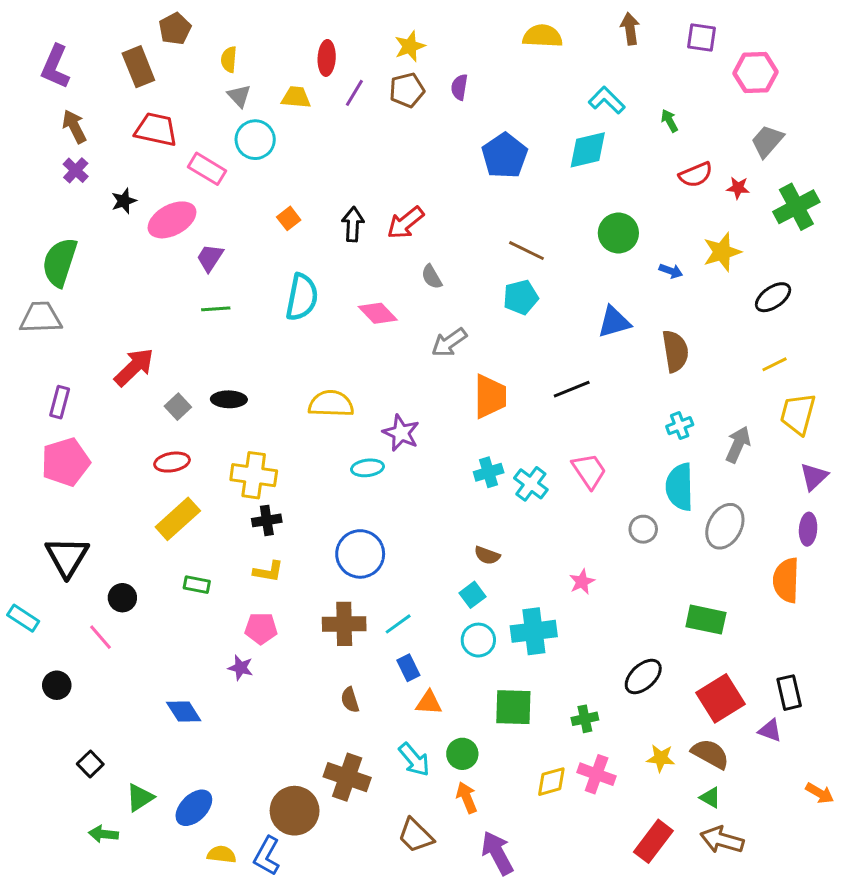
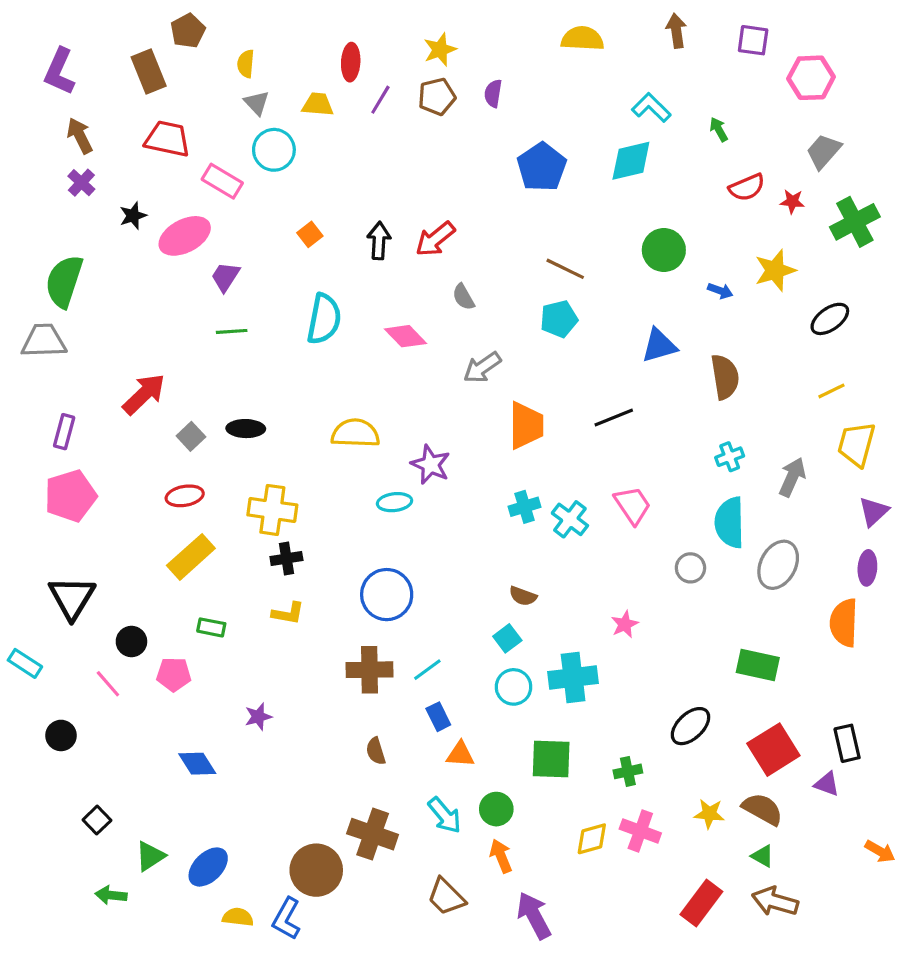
pink pentagon: (261, 628) -> (174, 674), moved
purple star: (241, 668) -> (258, 717), turned -30

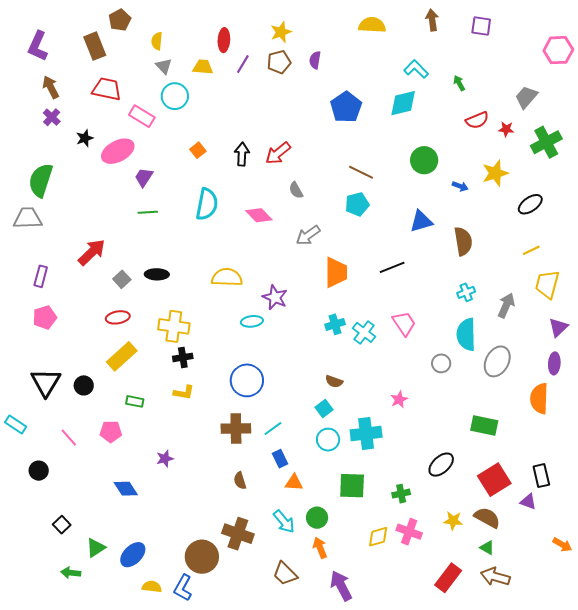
pink hexagon: (811, 78) -> (558, 50), moved
pink pentagon: (70, 496) -> (45, 317), size x0.7
black circle: (131, 641) -> (84, 385), moved

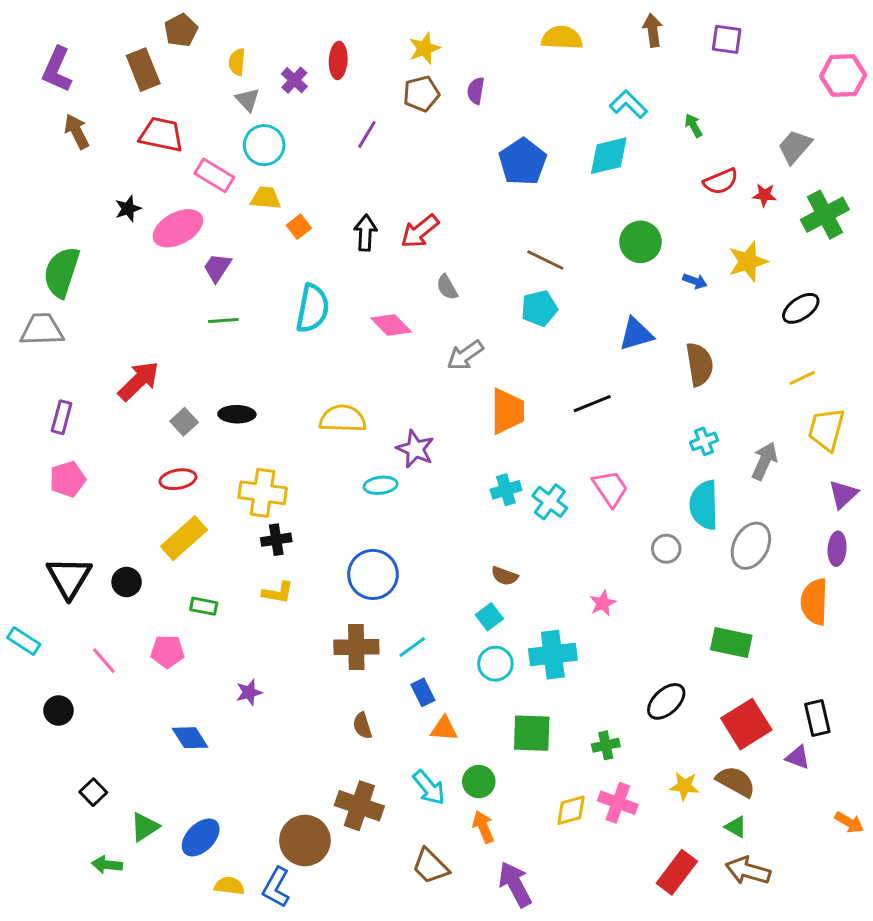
purple line: (243, 64) -> (367, 135), moved
yellow trapezoid: (203, 67) -> (266, 198), moved
purple cross: (52, 117) -> (294, 80), moved

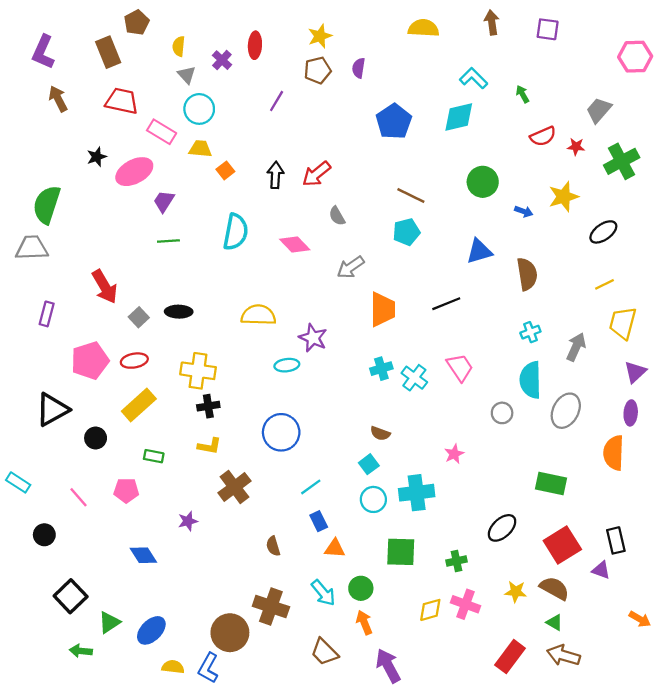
red arrow: (139, 381) -> (105, 287), turned 104
pink pentagon: (68, 479) -> (90, 361), moved, size x1.4
black triangle: (69, 577) -> (52, 410), moved, turned 30
brown cross: (356, 647) -> (234, 487), moved, turned -36
black square: (93, 792) -> (71, 596), size x1.6

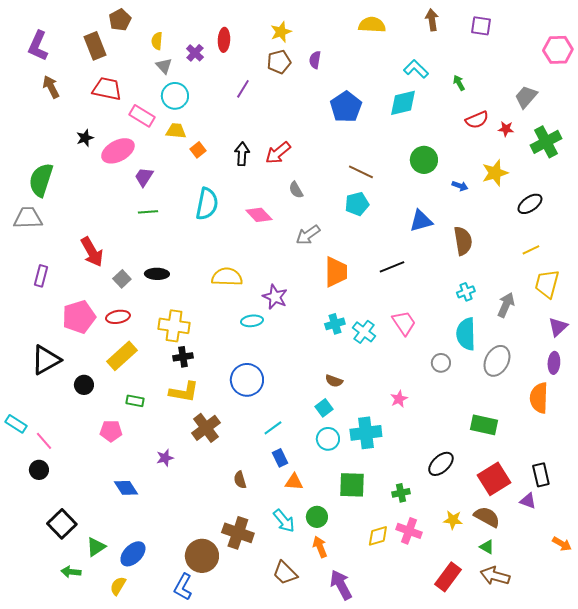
yellow L-shape: (209, 446) -> (184, 392), size x1.4
pink line: (78, 497) -> (44, 441), moved
yellow semicircle: (173, 667) -> (118, 586), moved, turned -66

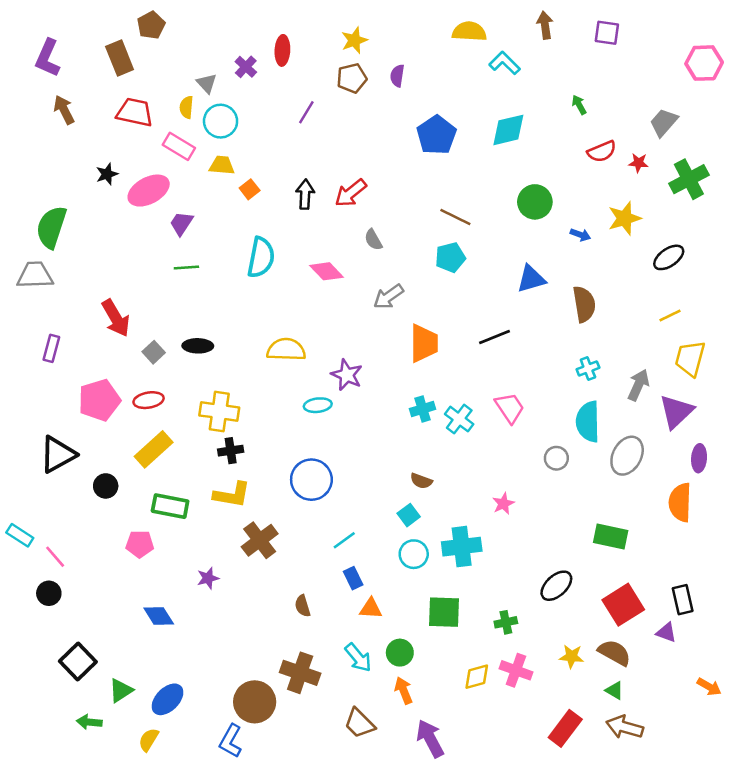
yellow semicircle: (157, 41) -> (186, 107), moved
cyan L-shape: (416, 69) -> (505, 63), moved
purple triangle: (558, 327) -> (676, 411), moved, size x1.4
green rectangle: (135, 401) -> (170, 506), size x1.6

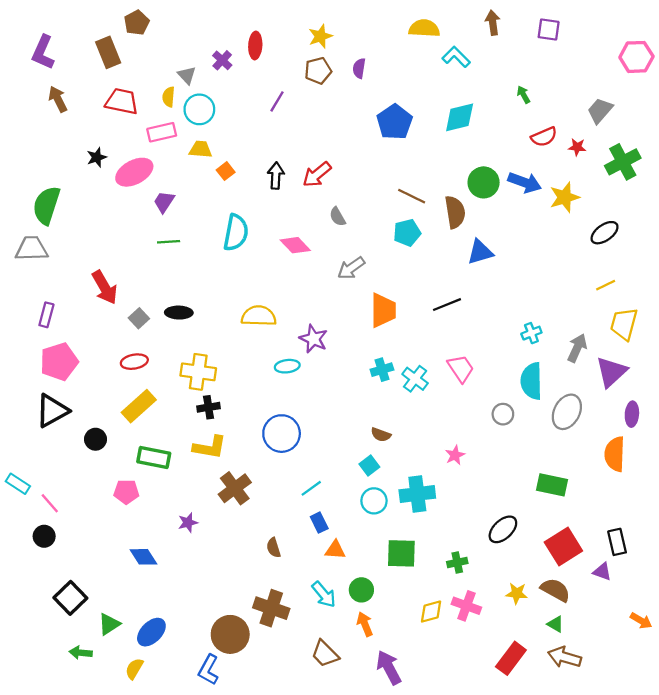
pink rectangle: (179, 146) -> (162, 132), turned -44
blue arrow: (580, 235) -> (525, 182), moved, size x1.8
brown semicircle: (584, 304) -> (455, 212), moved
pink pentagon: (99, 400) -> (59, 362), moved

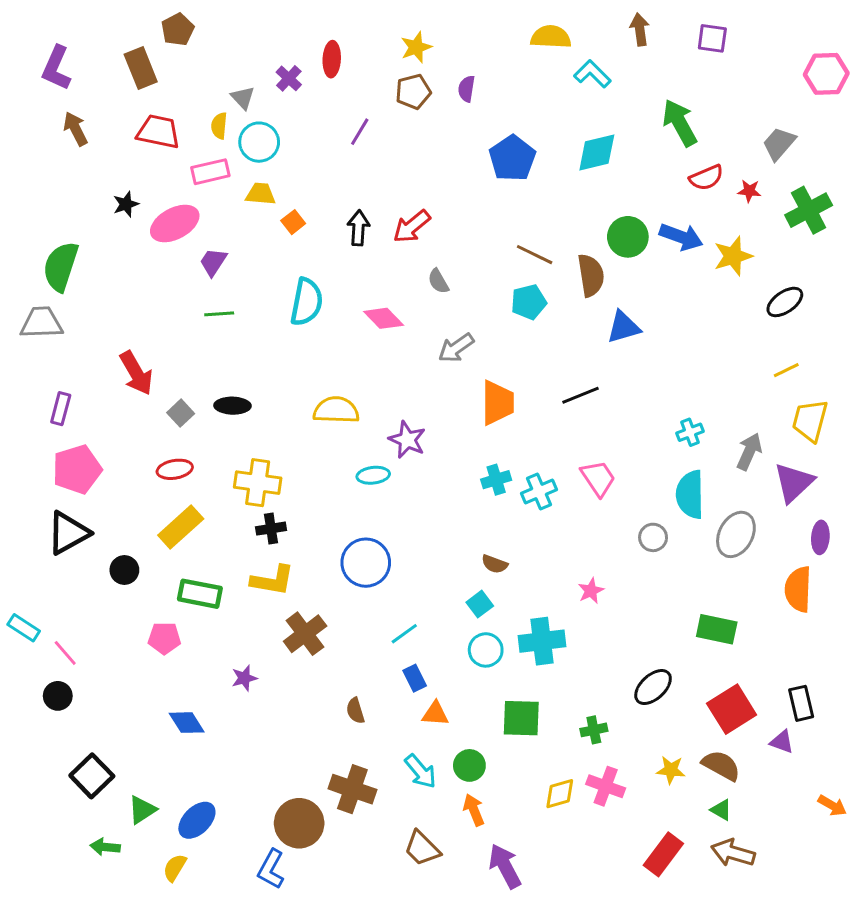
green arrow: (523, 95) -> (680, 123), size x2.0
cyan cross: (415, 379) -> (539, 492), turned 30

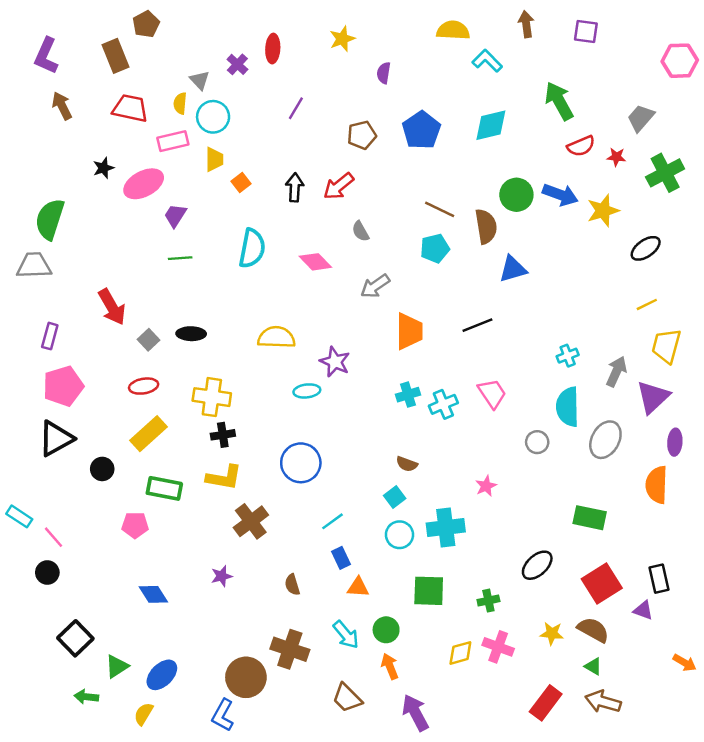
brown pentagon: (413, 92) -> (362, 135), moved
yellow trapezoid: (261, 194) -> (214, 159), turned 85
purple star: (244, 678) -> (222, 576), moved

